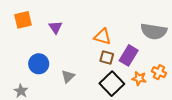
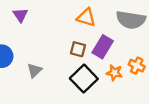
orange triangle: (102, 37) -> (86, 17), moved

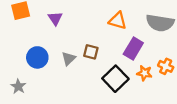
brown square: (78, 49) -> (91, 52), moved
gray triangle: (34, 70) -> (69, 59), moved

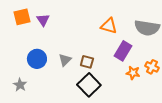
purple triangle: (55, 18) -> (43, 20), moved
brown square: (91, 52) -> (87, 62), moved
black square: (115, 79) -> (89, 85), moved

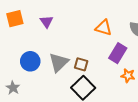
purple triangle: (43, 20) -> (47, 22), moved
gray triangle: (65, 60) -> (59, 62), size x1.5

